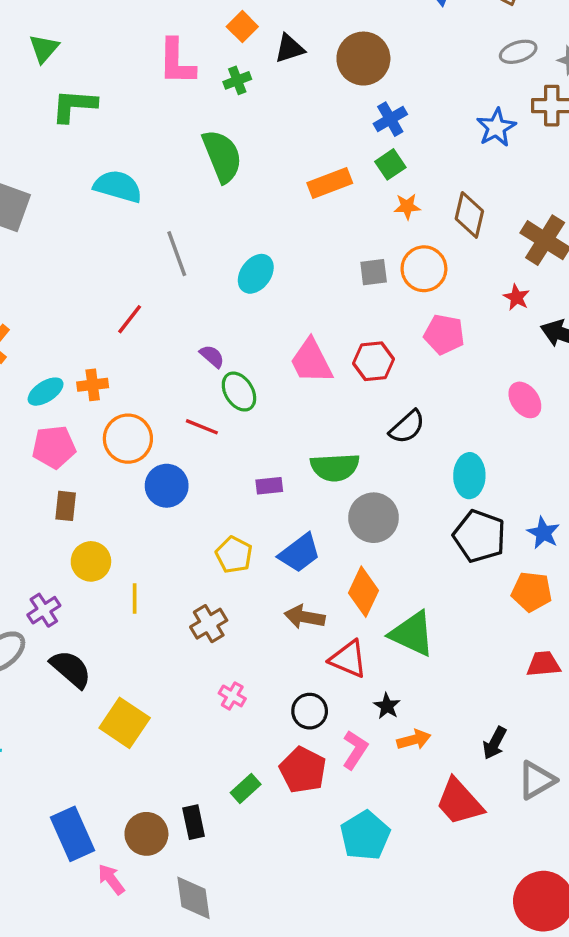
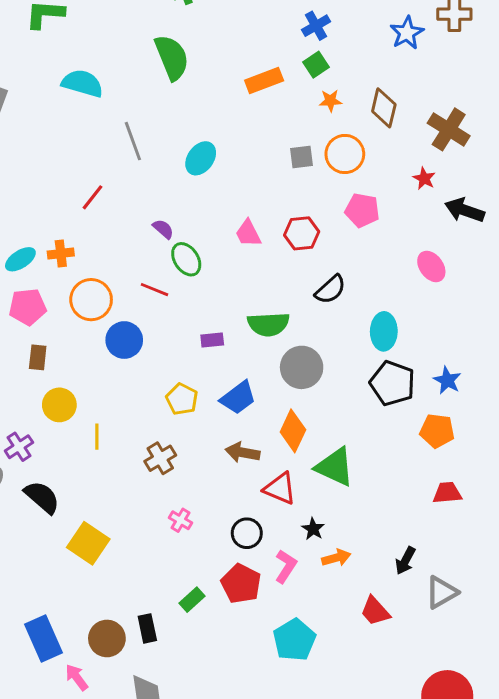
pink trapezoid: (311, 361) -> (248, 233), size x0.7
red trapezoid: (459, 802) -> (375, 611), size x0.7

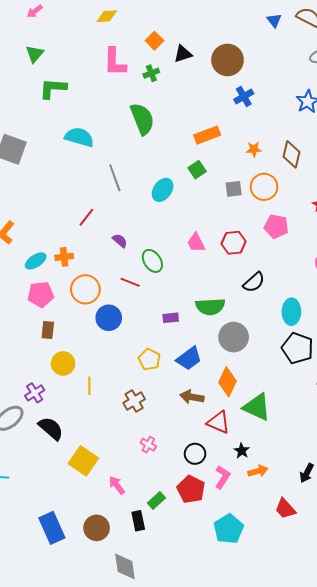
green square: (316, 65) -> (197, 170), moved
purple semicircle: (163, 229) -> (120, 241), moved
black rectangle: (147, 628) -> (138, 521), moved
pink arrow: (77, 677) -> (117, 485), moved

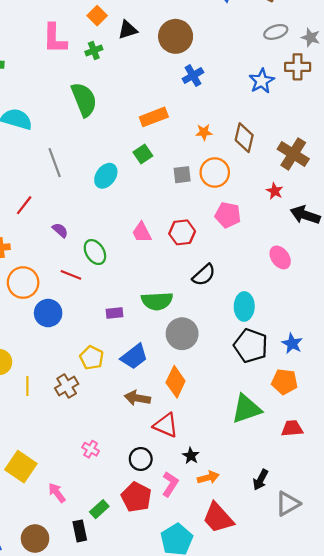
brown cross: (134, 401) -> (67, 386), moved
green triangle: (257, 407) -> (246, 409), moved, turned -44
red trapezoid: (285, 509) -> (218, 518), moved, size x1.4

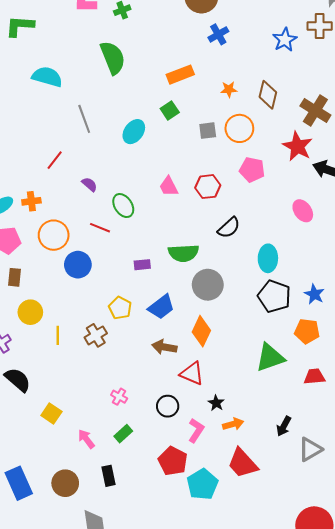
red star: (275, 191) -> (297, 146), size x1.8
yellow square: (21, 467) -> (51, 414), size x0.7
red pentagon: (136, 497) -> (173, 461), moved
green rectangle: (99, 509) -> (123, 434), moved

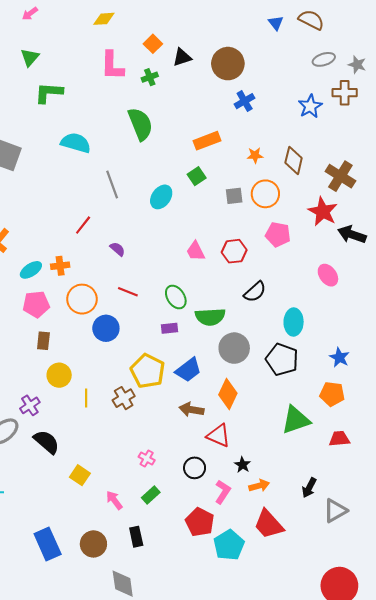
green ellipse: (123, 206) -> (176, 297), moved
black pentagon: (274, 296) -> (282, 360), moved
yellow pentagon: (120, 308) -> (148, 371), size x1.5

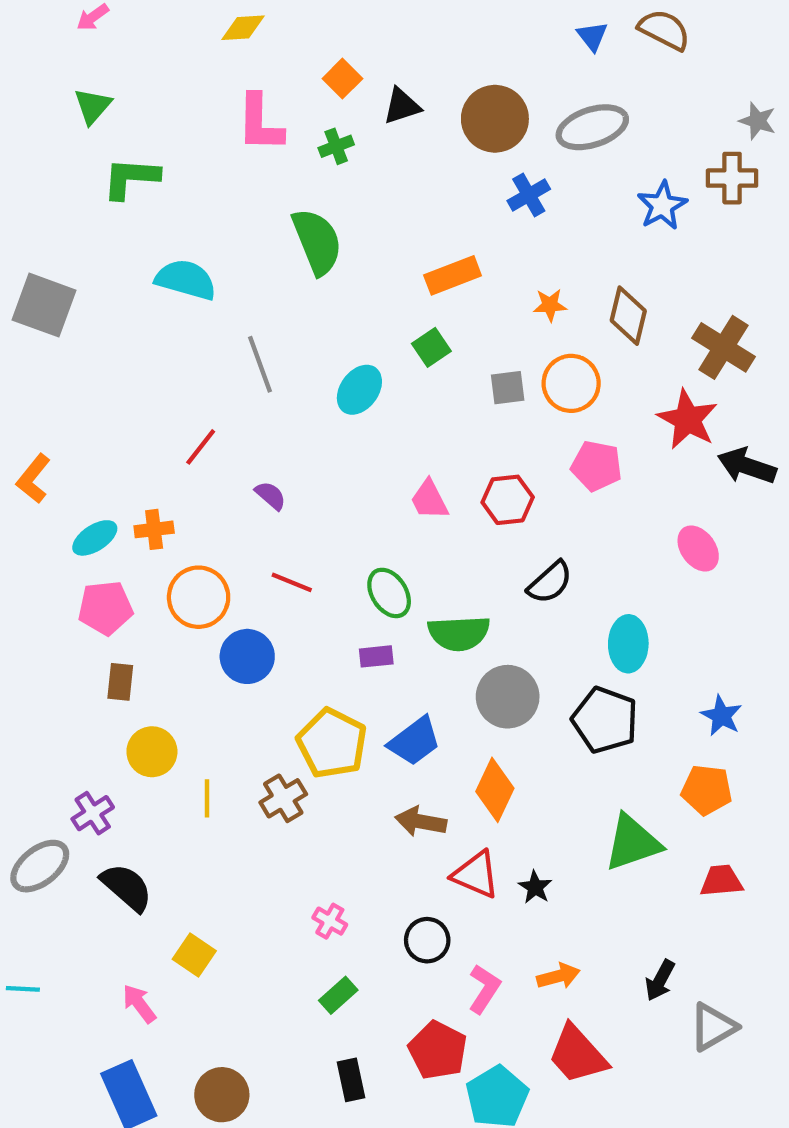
gray ellipse: (324, 59) -> (592, 127), moved, size x1.5
black star: (242, 465) -> (535, 887), moved
pink arrow: (114, 500) -> (139, 1004), moved
black rectangle: (136, 537) -> (351, 1080), moved

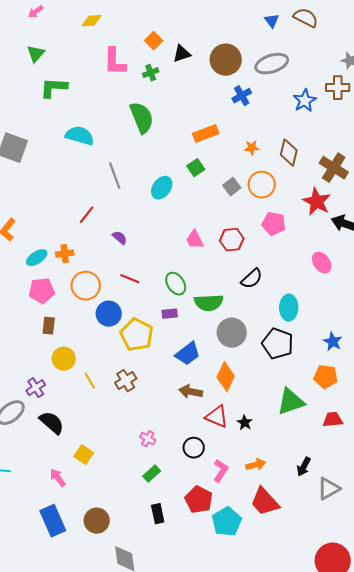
yellow diamond: (243, 28) -> (92, 21), moved
gray square: (508, 388) -> (232, 187), turned -30
yellow pentagon: (332, 743) -> (137, 335), moved
yellow line: (207, 798) -> (90, 381), turned -30

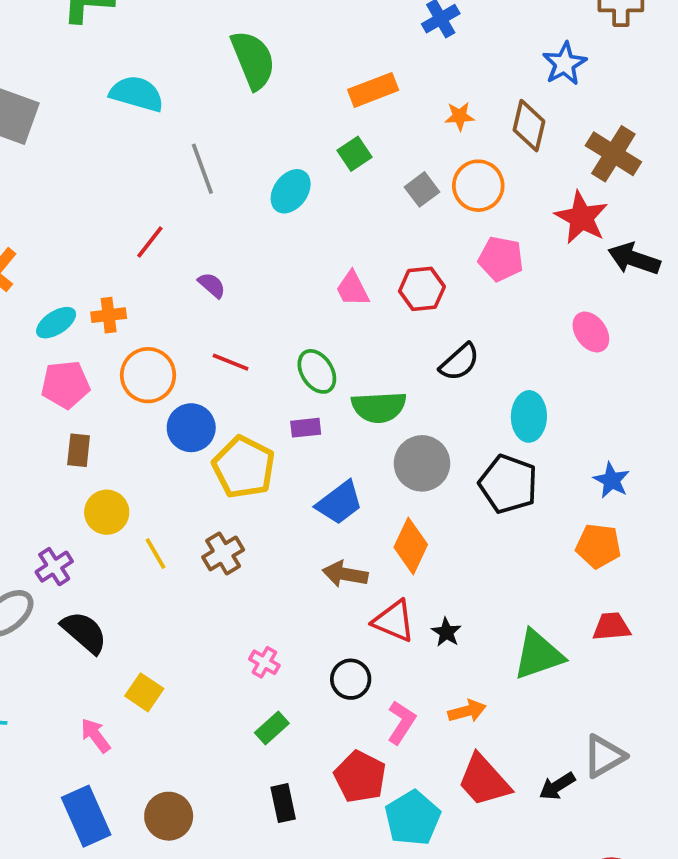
blue star: (305, 101) -> (565, 64), moved
green triangle: (291, 402) -> (538, 655), moved
black arrow: (304, 467) -> (557, 786), moved, turned 30

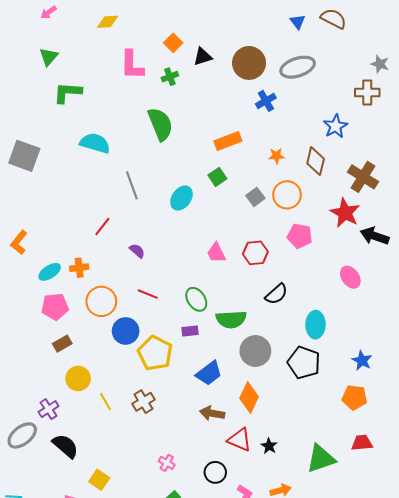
brown rectangle: (79, 450) -> (62, 344), turned 54

